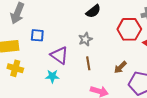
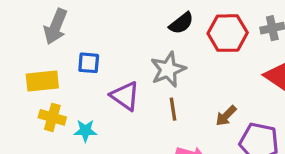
red hexagon: (129, 29) -> (228, 33), moved
gray star: (85, 39) -> (168, 69), size x1.5
cyan star: (52, 76) -> (85, 131), moved

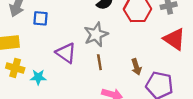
blue square: (89, 63) -> (41, 18), moved
brown arrow: (226, 116) -> (136, 67), turned -63

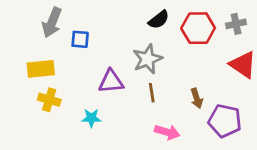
purple triangle: (66, 53) -> (111, 81), turned -40
cyan star: (38, 77) -> (91, 118), moved

